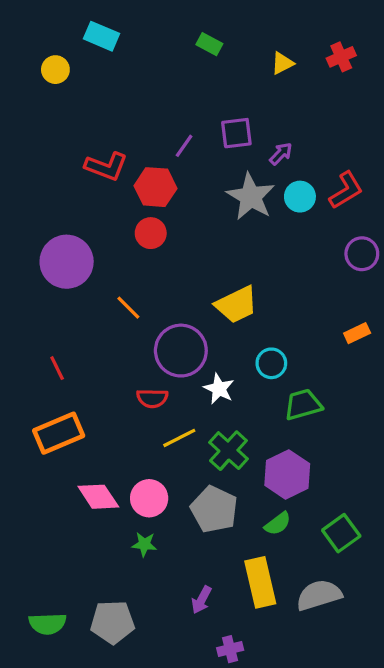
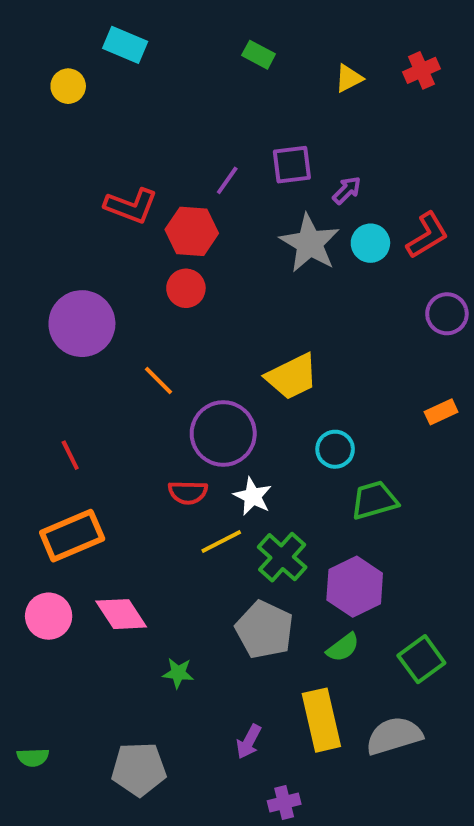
white star: (219, 389) -> (253, 496), moved
pink circle: (149, 498) -> (49, 616), moved
green semicircle: (47, 624) -> (33, 757), moved, size x0.7

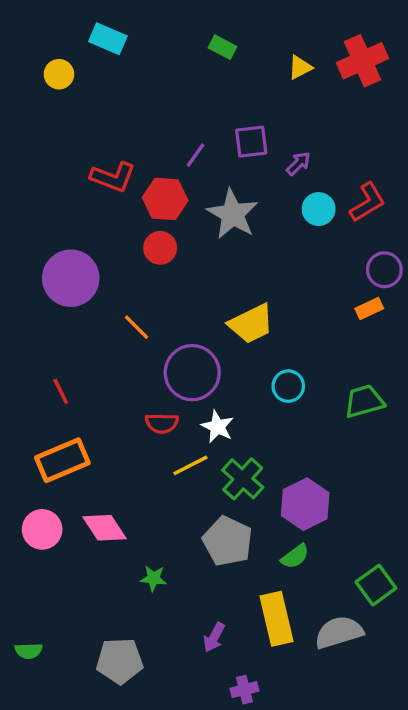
red cross: (421, 70) -> (362, 61), size x1.6
gray star: (310, 243) -> (233, 214), moved
orange rectangle: (441, 412) -> (369, 309), moved
green trapezoid: (374, 500) -> (364, 401), moved
green square: (421, 659) -> (376, 585), moved

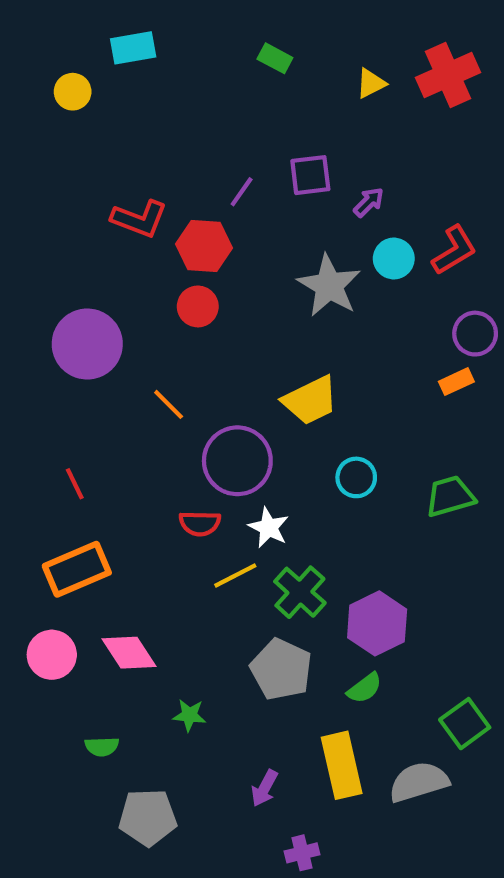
cyan rectangle: (108, 39) -> (133, 48), turned -33
gray star: (233, 214) -> (329, 286), moved
green semicircle: (29, 651) -> (102, 746), moved

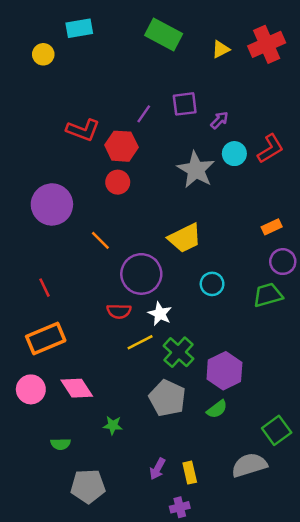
green rectangle: (275, 58) -> (164, 34), size x1.8
purple circle: (475, 334) -> (283, 262), moved
yellow rectangle: (342, 765) -> (190, 473), moved, size x0.6

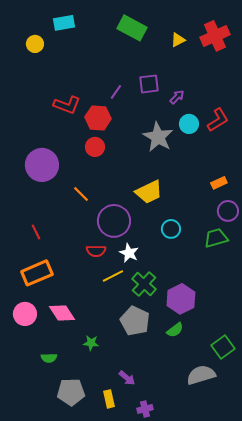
purple arrow: (157, 469) -> (127, 378), turned -78
yellow rectangle: (190, 473) -> (109, 399), moved

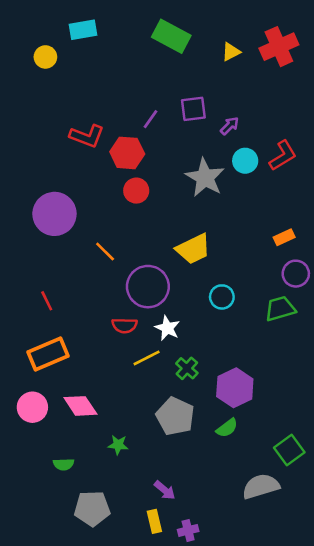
red circle: (95, 147) -> (136, 191), moved
green cross: (144, 284) -> (187, 368), size x0.7
yellow rectangle: (109, 399) -> (154, 521), moved

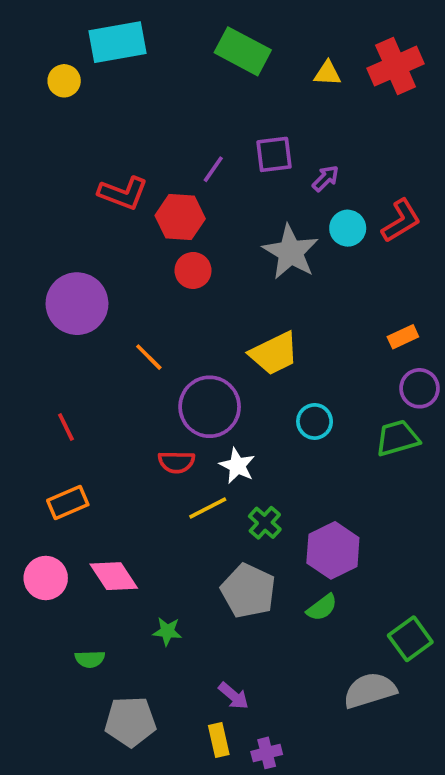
cyan rectangle: (83, 30) -> (117, 42), size x1.4
yellow triangle: (231, 52) -> (327, 73), turned 30
orange rectangle: (48, 354) -> (68, 503), size x0.7

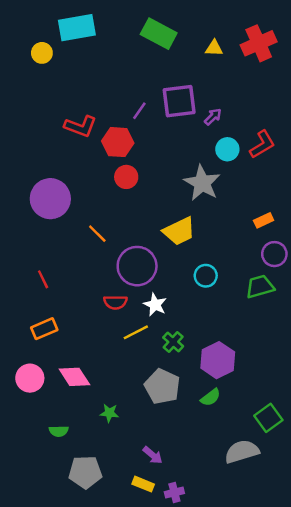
purple square: (274, 154) -> (179, 101), size x1.4
gray star: (291, 252) -> (202, 183), moved
yellow rectangle: (219, 740) -> (143, 484), turned -55

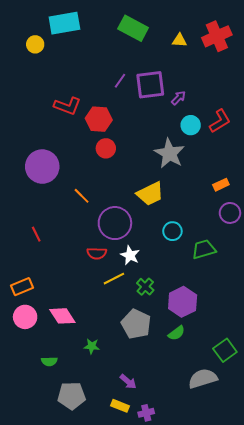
purple line: (139, 111) -> (120, 81), moved
green trapezoid: (260, 287) -> (204, 249), moved
orange rectangle: (44, 329) -> (22, 287), moved

